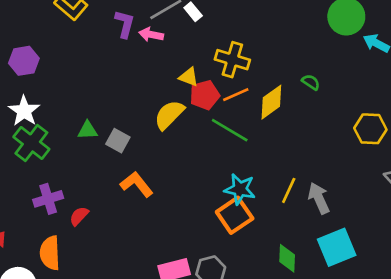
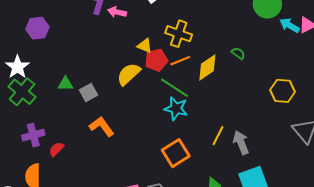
purple hexagon: (24, 61) -> (37, 28), moved
gray square: (118, 141) -> (88, 93), turned 30
cyan star: (240, 189) -> (176, 108), moved

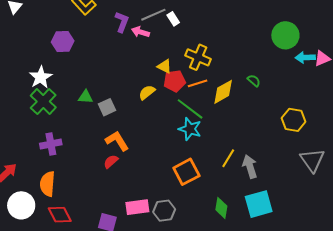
cyan arrow: (290, 25) -> (305, 57), turned -36
yellow semicircle: (129, 74) -> (147, 92), size x0.7
red semicircle: (56, 149) -> (111, 161), moved

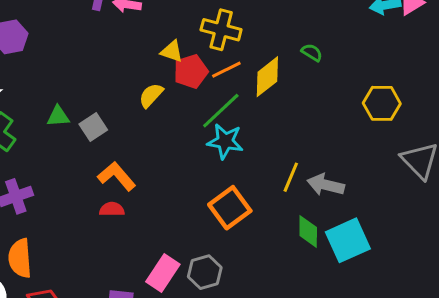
green line: (190, 109) -> (221, 111), turned -72
red semicircle: (111, 161) -> (112, 209), turned 49
gray arrow: (250, 166) -> (326, 185), turned -50
pink rectangle: (137, 207) -> (163, 273), turned -40
green diamond: (221, 208) -> (308, 231), moved

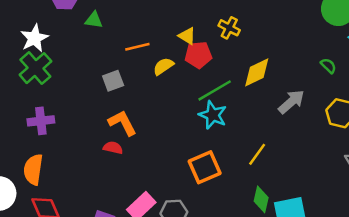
yellow cross: (221, 30) -> (229, 28), size x0.7
green semicircle: (312, 52) -> (328, 66), moved
orange line: (226, 70) -> (137, 47), moved
green triangle: (58, 116) -> (94, 20), moved
gray arrow: (326, 185) -> (291, 102), moved, turned 112

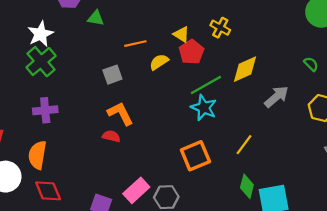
red pentagon: (198, 55) -> (191, 52), turned -30

